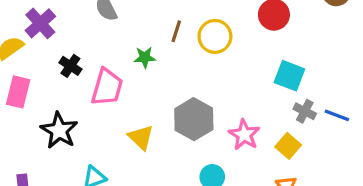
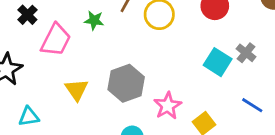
gray cross: (305, 111) -> (246, 53), moved

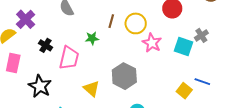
gray cross: (246, 53) -> (201, 35), turned 32
blue line: (252, 105) -> (202, 82), moved
pink star: (168, 106) -> (152, 43), moved

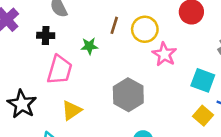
black cross: (46, 45) -> (46, 35), moved, turned -32
cyan square: (183, 46) -> (203, 80), moved
yellow triangle: (91, 89) -> (71, 110), moved, turned 42

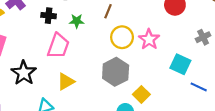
yellow circle: (145, 29) -> (122, 37), moved
green star: (89, 46) -> (77, 21), moved
yellow square: (203, 116) -> (141, 94), moved

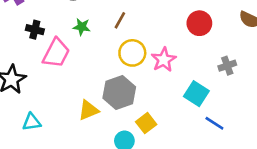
black cross: (49, 16) -> (35, 30), moved
yellow triangle: (66, 82) -> (89, 110), moved

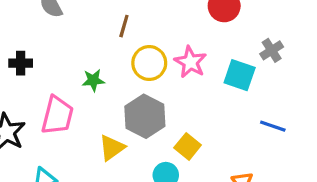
green star: (82, 27) -> (93, 80), moved
pink trapezoid: (56, 53) -> (57, 115), moved
cyan square: (196, 94) -> (240, 75), moved

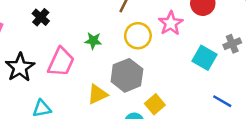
pink star: (190, 62) -> (171, 23), moved
black cross: (21, 63) -> (41, 17), turned 30

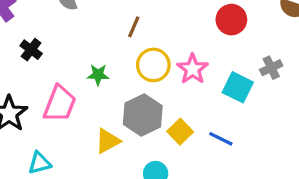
pink star: (171, 23) -> (193, 69), moved
blue line: (222, 101) -> (221, 139), moved
yellow square: (155, 104) -> (180, 132), moved

